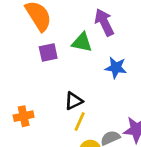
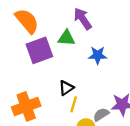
purple square: (48, 52) -> (39, 50), size x1.6
orange cross: (24, 116) -> (26, 106), size x1.6

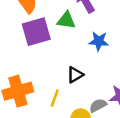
black triangle: (66, 88) -> (75, 75), moved
yellow line: (74, 104) -> (55, 98), moved

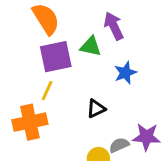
blue star: (99, 41) -> (125, 73), turned -30
yellow line: (55, 98) -> (47, 91), moved

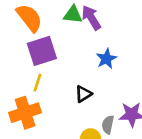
green triangle: (91, 46) -> (73, 15), moved
gray semicircle: (119, 145) -> (108, 125), turned -48

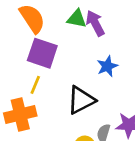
purple square: (42, 51) -> (42, 53), turned 32
black triangle: (83, 94) -> (81, 100), size x1.6

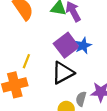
purple square: (42, 53) -> (66, 45), moved, turned 35

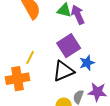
blue star: (83, 46) -> (87, 63), moved

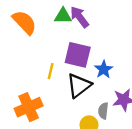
purple square: (69, 46) -> (78, 55), turned -30
yellow line: (30, 57) -> (51, 71), moved

